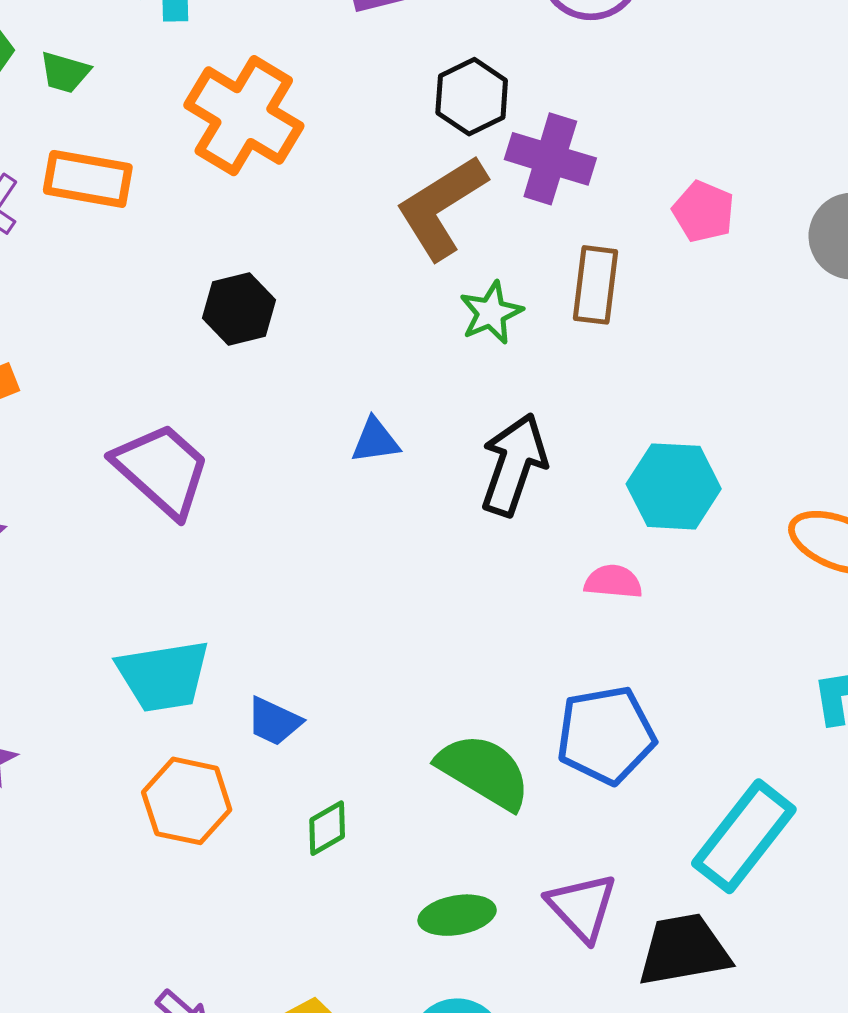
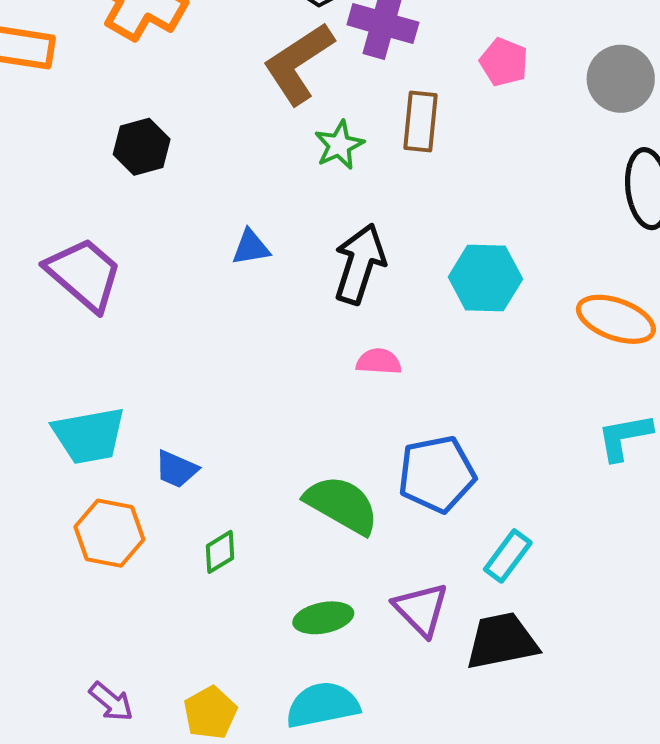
pink semicircle: (613, 582) -> (379, 362), moved
cyan rectangle: (744, 836) -> (508, 556), moved, size x0.6

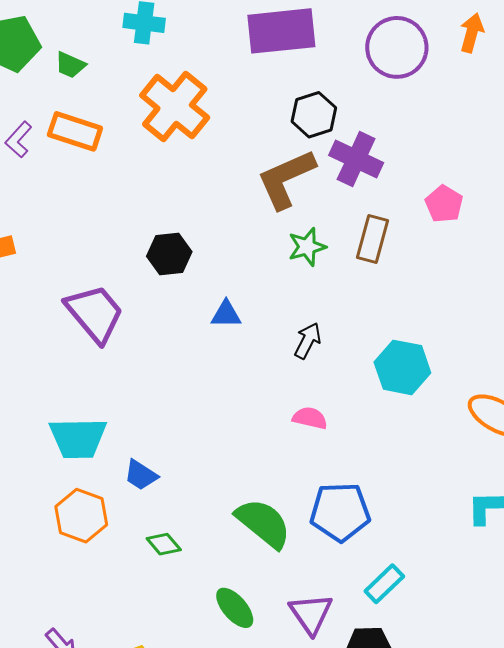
black hexagon: (142, 147) -> (169, 254), moved
black arrow: (360, 264) -> (308, 341), size x0.6
green diamond: (220, 552) -> (164, 544), turned 72
green ellipse: (323, 618) -> (235, 608), turned 51

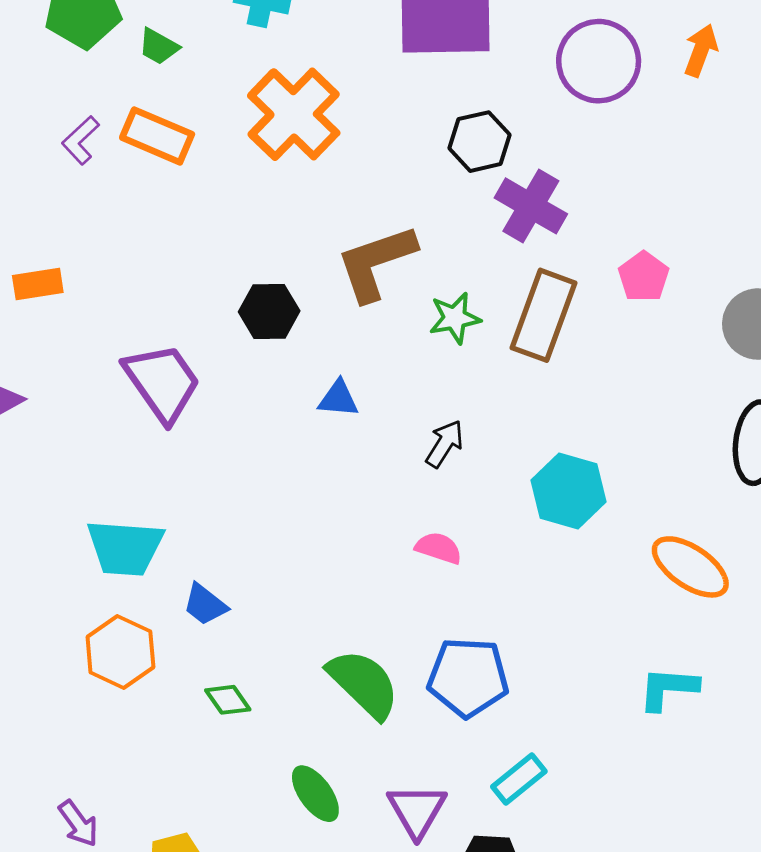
brown L-shape: (286, 179) -> (376, 263), moved
brown rectangle: (373, 239) -> (543, 315), size x1.4

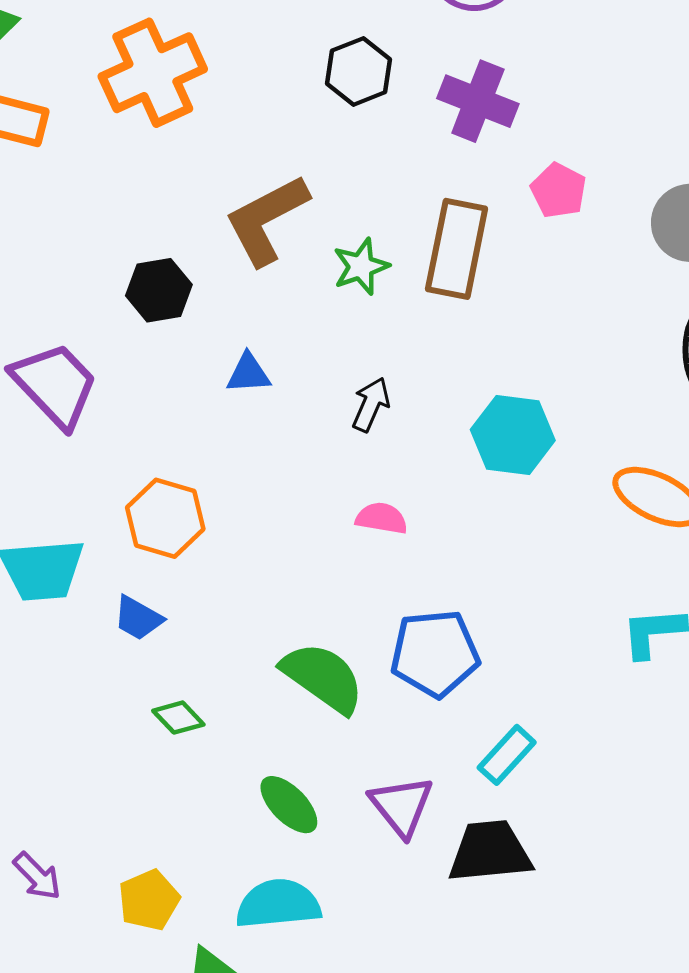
orange cross: (294, 114) -> (153, 73), turned 30
purple cross: (531, 206) -> (478, 101), moved
orange hexagon: (120, 652) -> (165, 518), moved

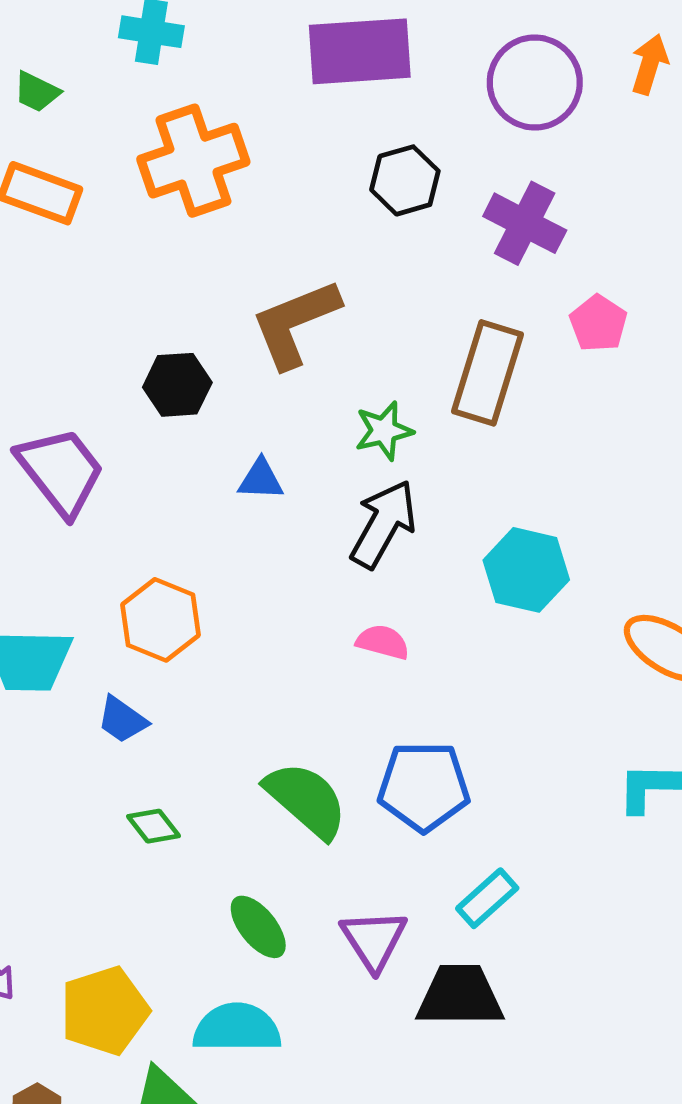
green star: (361, 267) -> (384, 431), moved
black arrow: (371, 404) -> (383, 524), size x1.6
yellow pentagon: (149, 900) -> (104, 1011), size x1.4

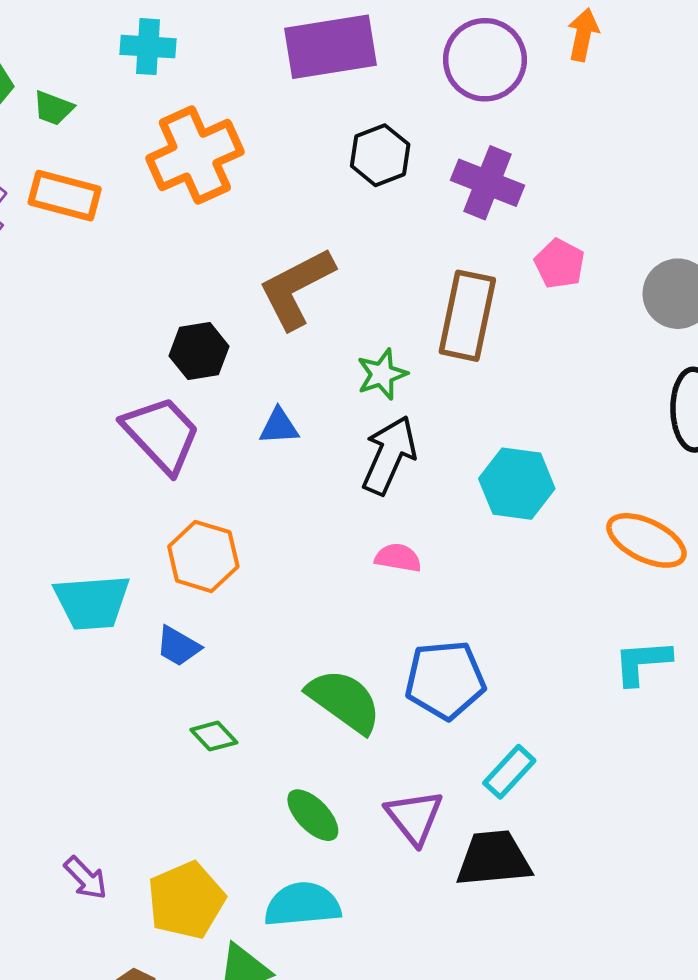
purple trapezoid: (61, 471) -> (162, 434), moved

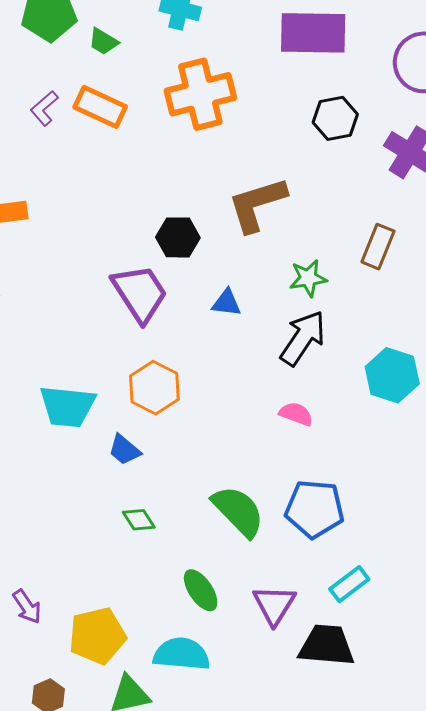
brown rectangle: (467, 316) -> (378, 247), size x0.7

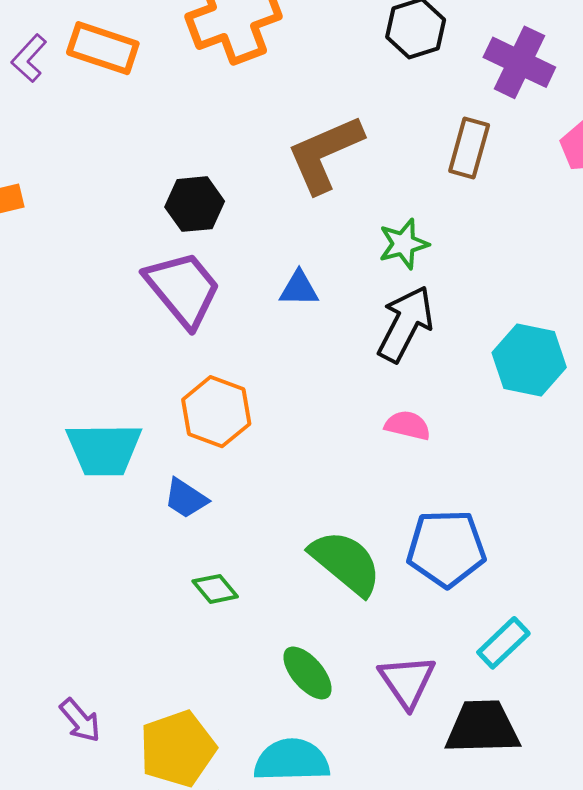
black hexagon: (178, 237) -> (195, 204), moved
brown rectangle: (378, 247) -> (469, 148), moved

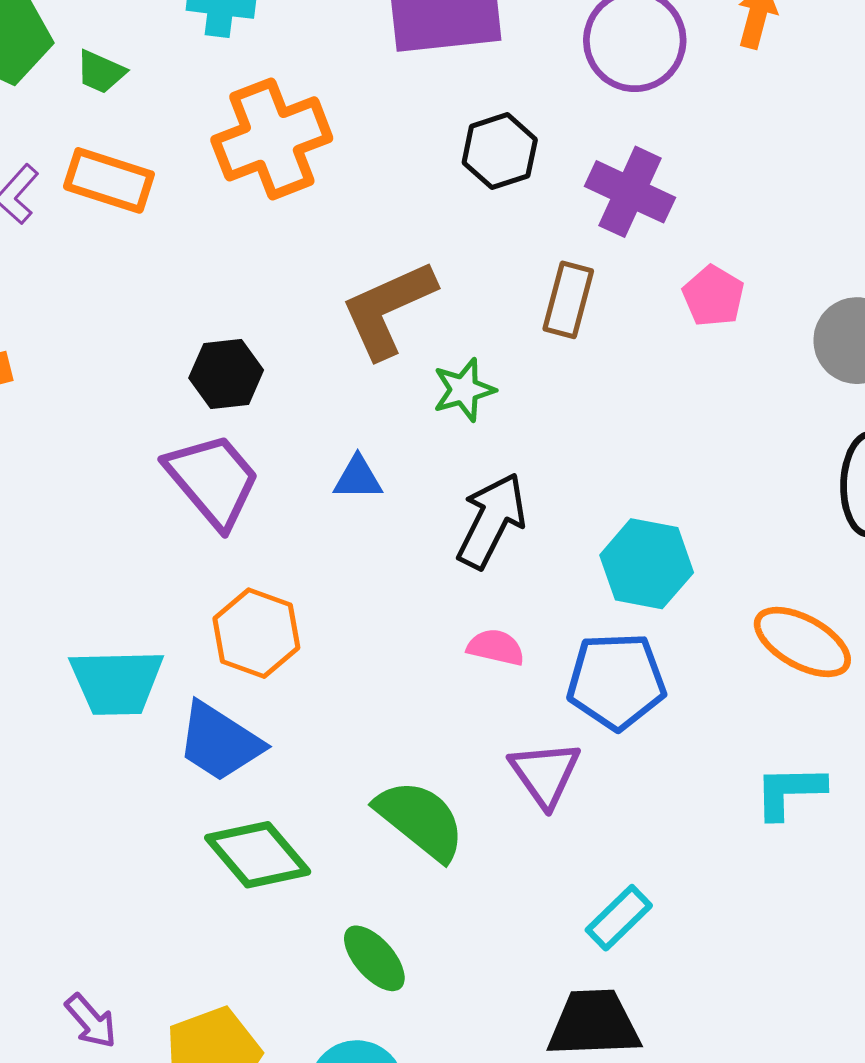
green star: (404, 244) -> (464, 390), moved
blue trapezoid: (186, 498) -> (220, 742), size x1.6
blue pentagon: (446, 548) -> (616, 681), moved
green diamond: (215, 589) -> (258, 855), size x1.8
purple triangle: (407, 681) -> (545, 774), moved

